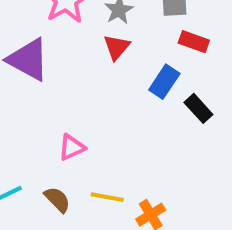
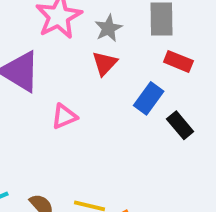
pink triangle: (72, 147) -> (64, 116), moved

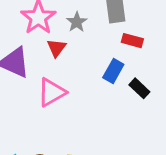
red triangle: (105, 63) -> (56, 48), moved
pink triangle: (64, 116) -> (52, 92), size x1.5

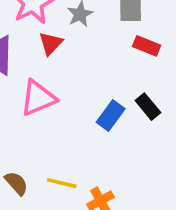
blue rectangle: (113, 71) -> (111, 116), moved

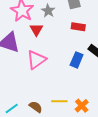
red rectangle: (147, 46) -> (78, 27), moved

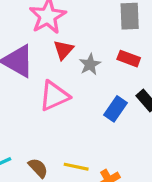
gray star: (48, 11) -> (90, 64), moved

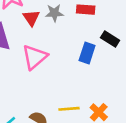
gray star: (90, 64) -> (54, 13), moved, turned -30

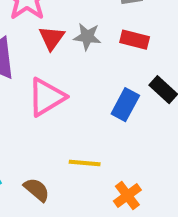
yellow line: (69, 109) -> (85, 163), moved

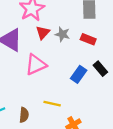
brown semicircle: (37, 190) -> (24, 115), turned 48

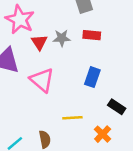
pink triangle: (36, 65) -> (42, 80), turned -40
black rectangle: (100, 69) -> (117, 107), moved

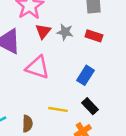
pink triangle: (42, 80) -> (37, 67), turned -35
black rectangle: (117, 107) -> (90, 106), moved

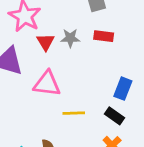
blue rectangle: (85, 75) -> (123, 89), moved
yellow line: (58, 109) -> (74, 113), moved

